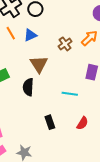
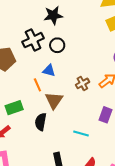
orange line: (11, 33) -> (37, 85), moved
blue triangle: (30, 35) -> (49, 71), turned 32

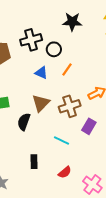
black star: (53, 15) -> (72, 22), moved
brown cross: (82, 83) -> (70, 106), moved, size x1.5
orange line: (37, 85) -> (67, 70), moved, turned 48

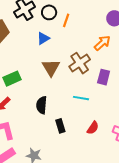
orange line: (67, 70) -> (66, 20), moved
blue triangle: (41, 73) -> (43, 38), turned -40
black semicircle: (24, 122) -> (42, 105), moved

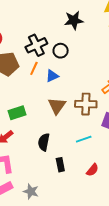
orange line: (66, 20) -> (34, 68), moved
brown cross: (80, 63) -> (86, 104), turned 30
cyan line: (81, 98) -> (84, 139), turned -35

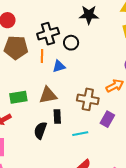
orange line: (34, 68) -> (42, 56), turned -32
brown triangle: (57, 106) -> (48, 95), moved, turned 36
black rectangle: (60, 165) -> (57, 117), moved

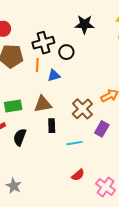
brown cross: (88, 99) -> (82, 109), turned 35
black semicircle: (40, 130) -> (20, 137), moved

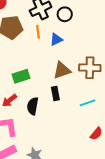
brown triangle: (43, 104) -> (62, 70), moved
brown cross: (82, 109) -> (90, 68), turned -35
black rectangle: (52, 126) -> (55, 94), moved

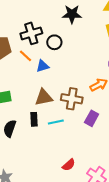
orange line: (38, 32) -> (26, 56), turned -48
cyan line: (88, 103) -> (56, 122), moved

